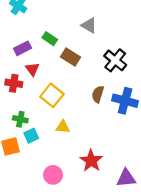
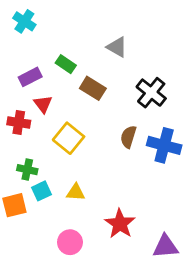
yellow triangle: (63, 127) -> (76, 192), moved

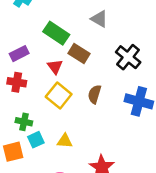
green rectangle: (66, 64) -> (56, 33), size x1.5
purple rectangle: (30, 77) -> (19, 54), moved
red triangle: (43, 104) -> (55, 67), moved
brown semicircle: (128, 137) -> (95, 94), moved

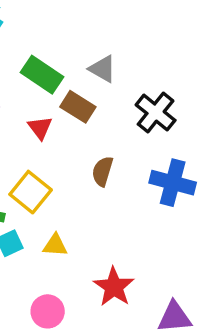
gray triangle: (99, 19) -> (103, 69), moved
yellow square: (59, 95) -> (31, 192), moved

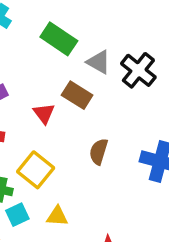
green rectangle: (42, 75) -> (59, 39), moved
black cross: (156, 113) -> (138, 70), moved

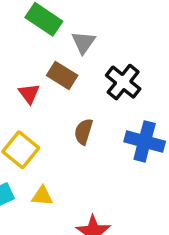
gray triangle: (99, 62) -> (84, 42), turned 35
black cross: (138, 70) -> (123, 82), moved

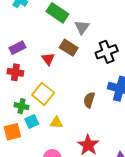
black cross: (123, 82) -> (107, 52), turned 30
brown semicircle: (84, 132) -> (89, 100), moved

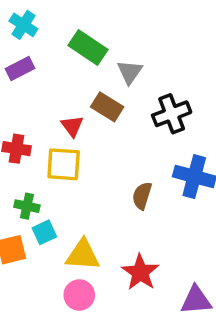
purple rectangle: (17, 48) -> (20, 68), moved
yellow square: (43, 94) -> (64, 164), moved, turned -35
yellow triangle: (56, 123) -> (83, 255), moved, size x1.5

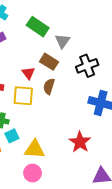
brown semicircle: (142, 196) -> (49, 86), moved
red star: (140, 272) -> (80, 142), moved

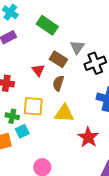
gray triangle: (62, 41) -> (77, 47), moved
yellow square: (23, 96) -> (33, 106), moved
yellow triangle: (35, 149) -> (64, 113), moved

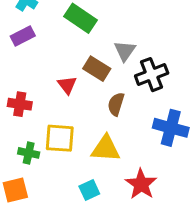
brown semicircle: (58, 83) -> (116, 104), moved
cyan square: (22, 131) -> (89, 190), moved

